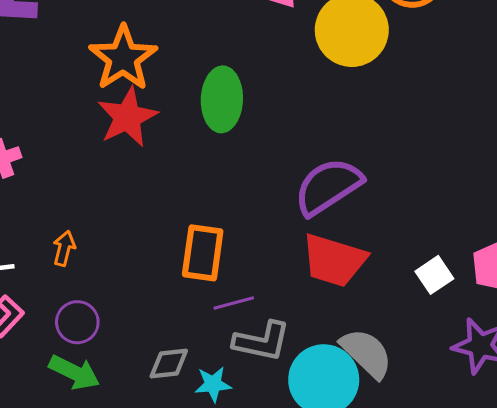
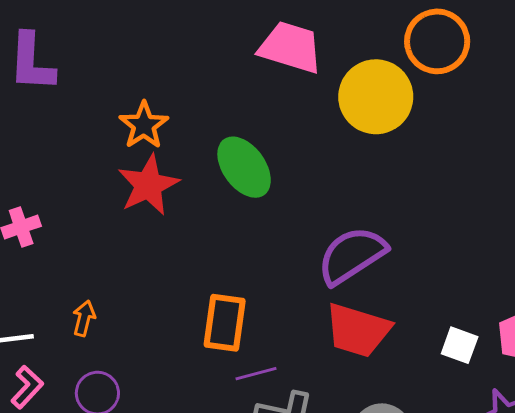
orange star: (123, 58) -> (144, 125), size x0.7
green ellipse: (222, 99) -> (244, 167), turned -38
white square: (434, 275) -> (460, 345), turned -36

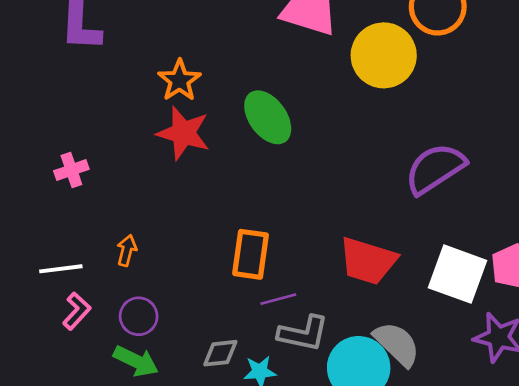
red star: (148, 185) -> (183, 133), turned -30
purple semicircle: (352, 255) -> (435, 169), moved
white square: (460, 345) -> (457, 274), size x1.8

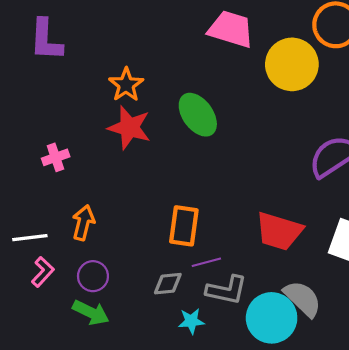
pink cross: (71, 170) -> (56, 157), moved
orange arrow: (127, 250) -> (83, 223), size x1.4
gray diamond: (220, 353) -> (168, 284), moved

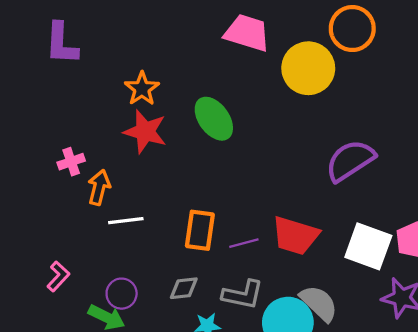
orange arrow: (83, 223) -> (99, 187), moved
white line: (30, 238) -> (126, 221), moved
purple line: (206, 262) -> (244, 243), moved
purple circle: (93, 276) -> (122, 294), moved

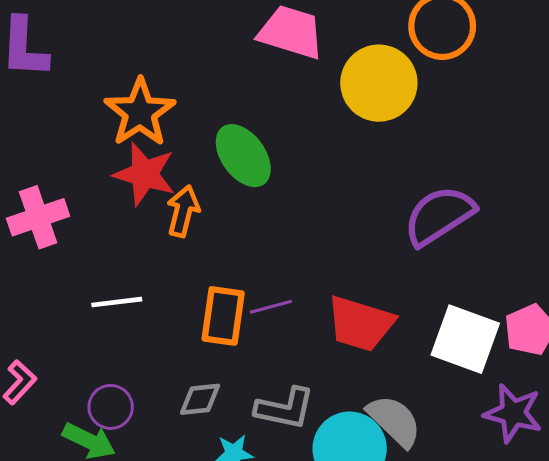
orange star: (142, 89) -> (140, 112), size x1.4
pink cross: (71, 162) -> (38, 217), size x1.5
orange arrow: (99, 187) -> (183, 211), moved
purple line: (244, 243) -> (271, 307), moved

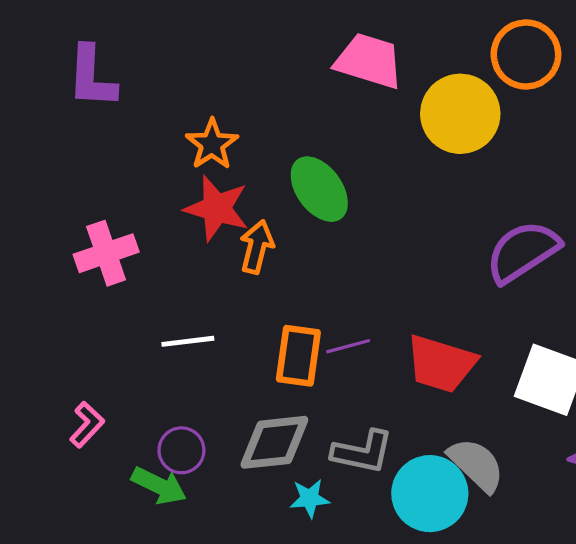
orange star: (140, 112) -> (212, 144), size x0.7
gray diamond: (200, 399) -> (274, 442), size x1.6

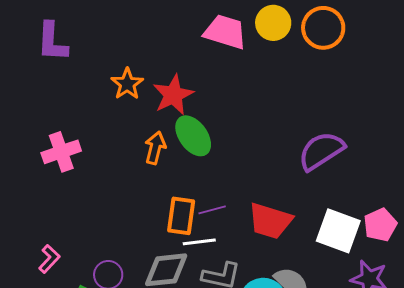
yellow circle: (460, 114) -> (273, 23), moved, size x0.7
green ellipse: (319, 189) -> (193, 136), moved
red star: (217, 208) -> (173, 95), moved, turned 30
white line: (188, 341) -> (199, 242), moved

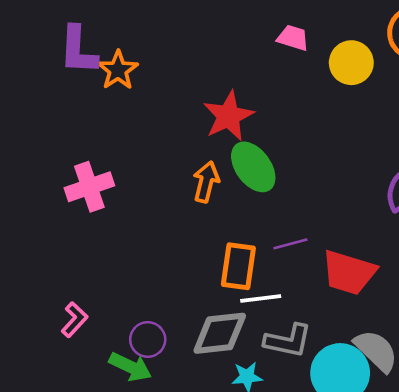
yellow circle: (273, 23) -> (351, 63), moved
pink trapezoid: (225, 32) -> (293, 38), size x0.6
orange star: (127, 84) -> (118, 70), moved
purple line: (212, 210) -> (290, 244), moved

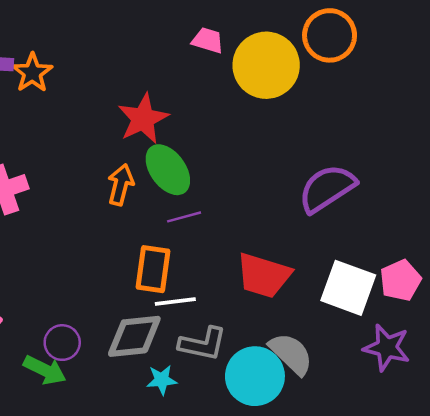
yellow circle: (351, 63) -> (266, 65), size x1.5
purple line: (290, 244) -> (184, 217), moved

